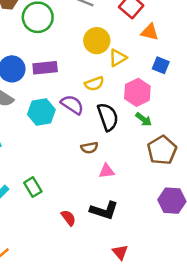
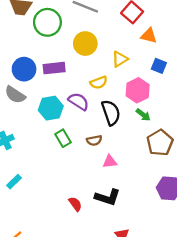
yellow circle: (97, 41) -> (85, 44), moved
green rectangle: (33, 187) -> (63, 138), moved

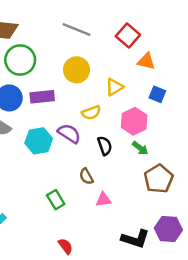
green circle: (47, 22) -> (20, 60), moved
black semicircle: (111, 113) -> (105, 146), size x0.7
green rectangle: (63, 138) -> (56, 200), moved
brown semicircle: (94, 140) -> (86, 176), turned 72
black L-shape: (108, 197) -> (135, 239), moved

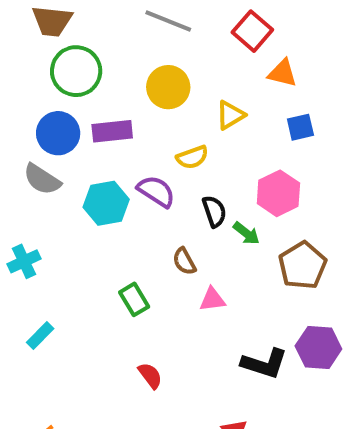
blue square: (157, 94) -> (300, 127), turned -35
pink hexagon: (134, 121) -> (278, 193), moved
green arrow: (140, 148) -> (246, 233), moved

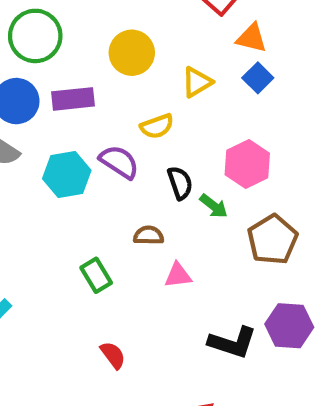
blue square: (300, 127) -> (258, 78), moved, turned -32
brown semicircle: (184, 261) -> (149, 235), turned 120

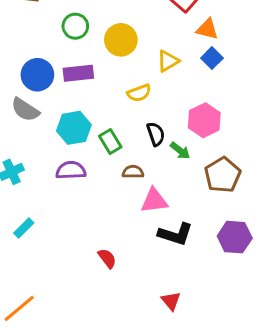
green circle: (35, 36) -> (75, 26), moved, size x0.7
purple semicircle: (119, 162) -> (71, 170), moved, turned -36
green rectangle: (96, 275) -> (110, 142), moved
pink triangle: (178, 275) -> (154, 201), size x1.4
black L-shape: (233, 342) -> (175, 234), moved

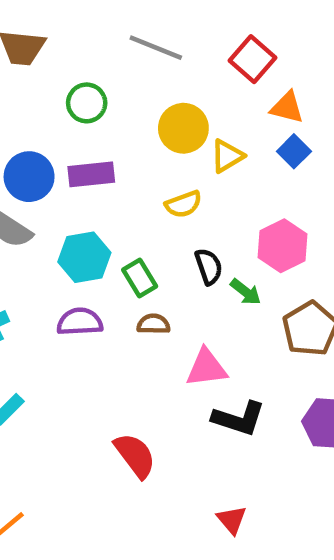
yellow circle: (121, 40) -> (183, 128), moved
brown semicircle: (133, 172) -> (153, 324), moved
red semicircle: (107, 258) -> (135, 455), size x1.5

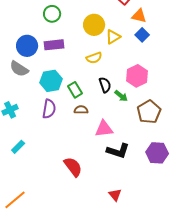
purple semicircle: (80, 322) -> (49, 109), turned 102

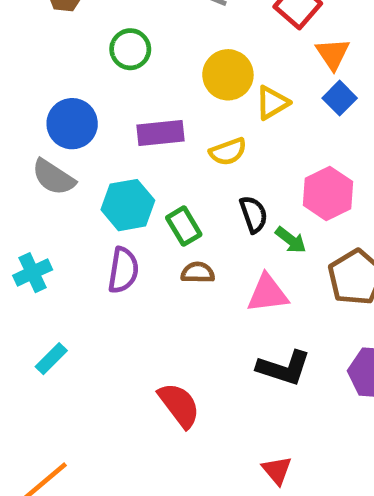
orange triangle: (139, 16) -> (333, 54), turned 42
purple rectangle: (54, 45) -> (161, 133), moved
pink triangle: (104, 129) -> (268, 293), moved

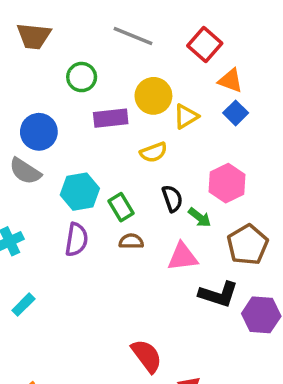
orange triangle: (333, 54) -> (230, 80), turned -36
purple rectangle: (161, 133) -> (111, 118), moved
black L-shape: (284, 368) -> (218, 294), moved
red semicircle: (179, 405) -> (147, 356), moved

